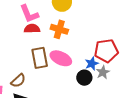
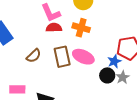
gray star: (103, 72) -> (123, 77), moved
brown semicircle: (18, 81) -> (34, 56), moved

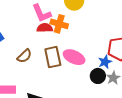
orange cross: (81, 28) -> (59, 24), moved

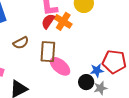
red semicircle: (45, 28) -> (48, 21), turned -70
pink ellipse: (74, 57) -> (60, 66), moved

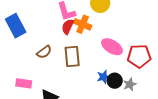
pink ellipse: (60, 66) -> (112, 47), moved
blue star: (97, 70) -> (104, 77), moved

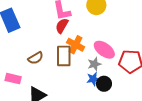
orange cross: (83, 24) -> (76, 45), moved
brown semicircle: (44, 52) -> (36, 58), moved
gray star: (130, 84) -> (94, 64), moved

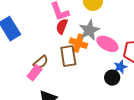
gray star: (94, 64) -> (89, 30), moved, size x1.5
pink rectangle: (13, 79) -> (35, 73), moved, turned -56
blue star: (93, 79) -> (120, 67), moved

